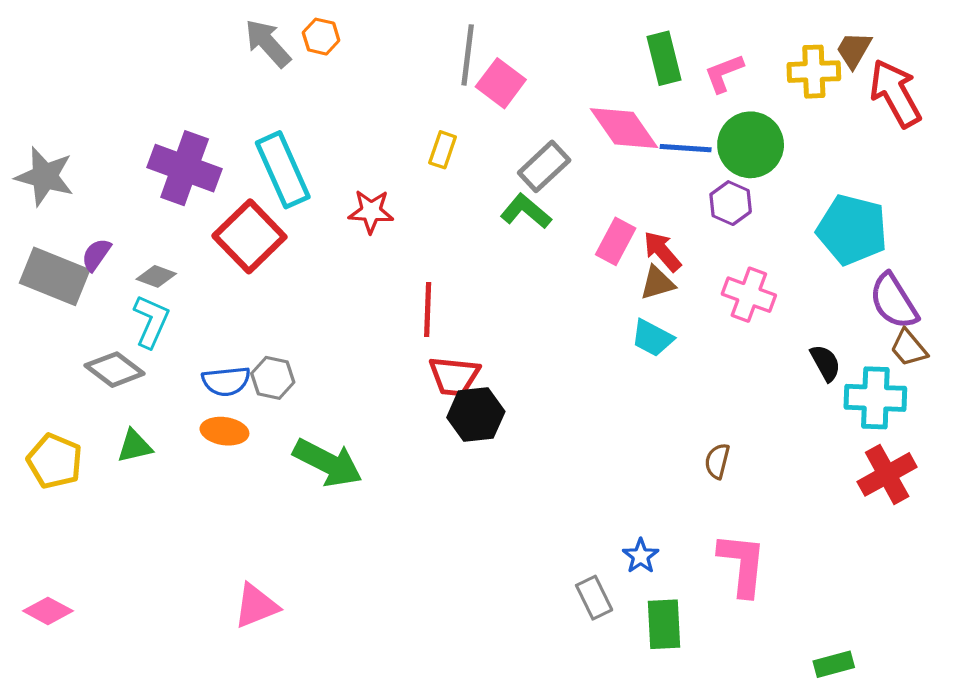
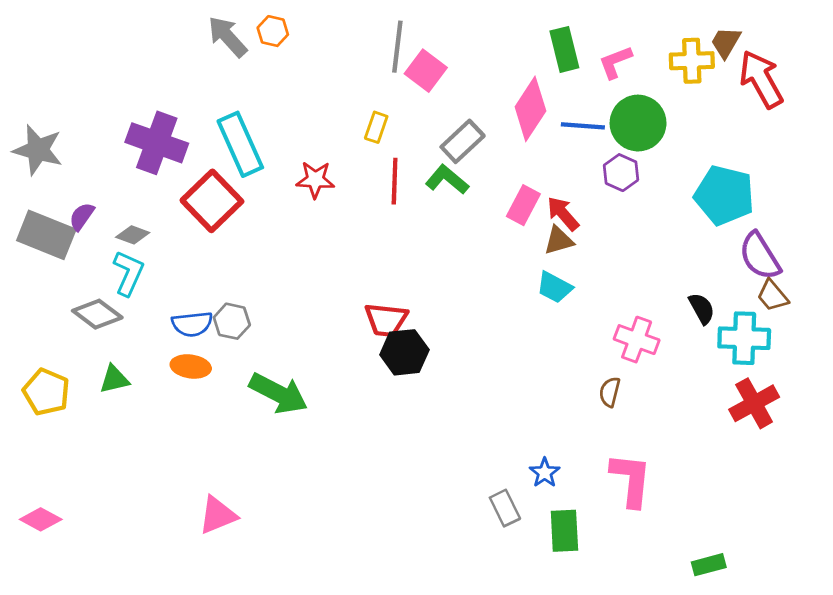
pink diamond: (624, 128) -> (530, 109), turned 68
pink cross: (749, 295) -> (637, 340), moved
red line: (428, 310) -> (395, 181), moved

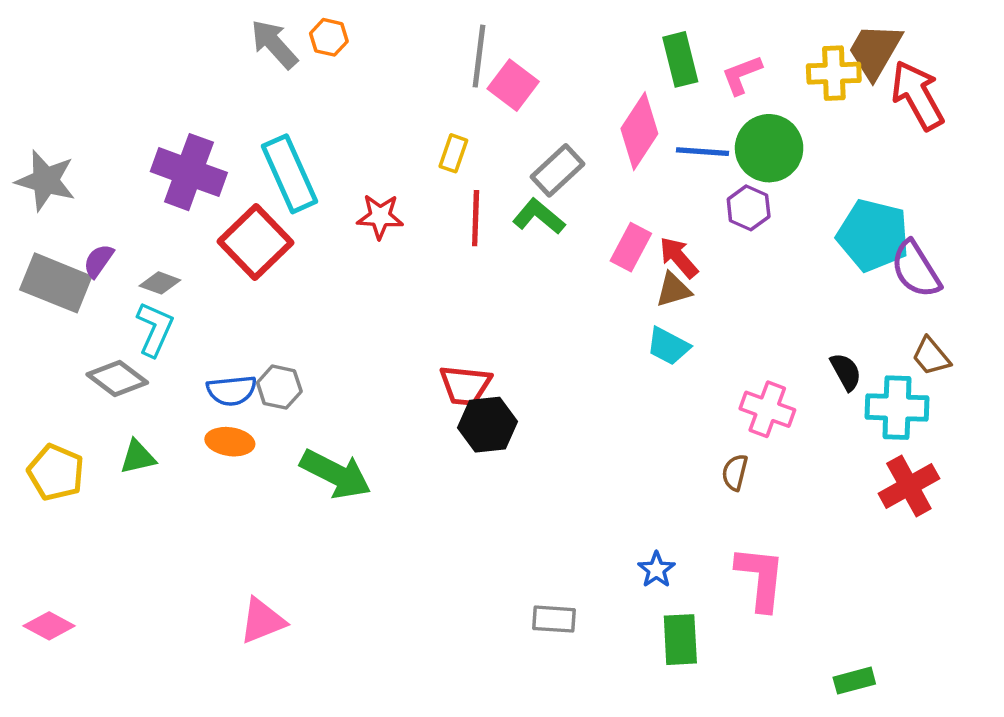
brown trapezoid: (726, 42) -> (875, 51), size x1.5
purple semicircle: (760, 256) -> (916, 269), moved
gray rectangle: (505, 508) -> (554, 619), moved, turned -60

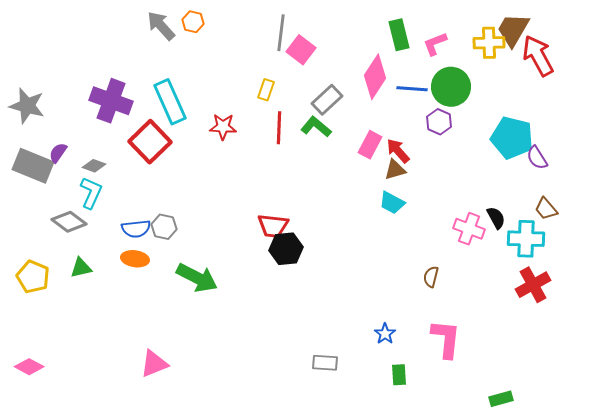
purple semicircle: (916, 269) -> (537, 158), size x0.7
pink cross: (767, 409) -> (469, 229), moved
green rectangle: (680, 640) -> (399, 375), size x0.7

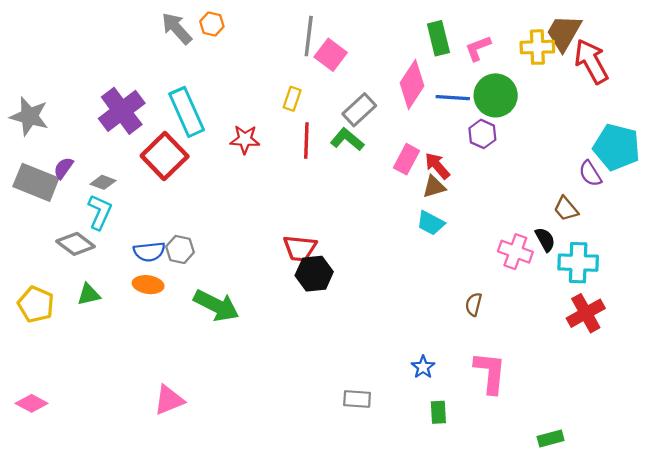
purple cross: (111, 101) -> (122, 111), turned 33
cyan pentagon: (512, 138) -> (617, 147), moved
brown trapezoid: (546, 209) -> (566, 209), moved

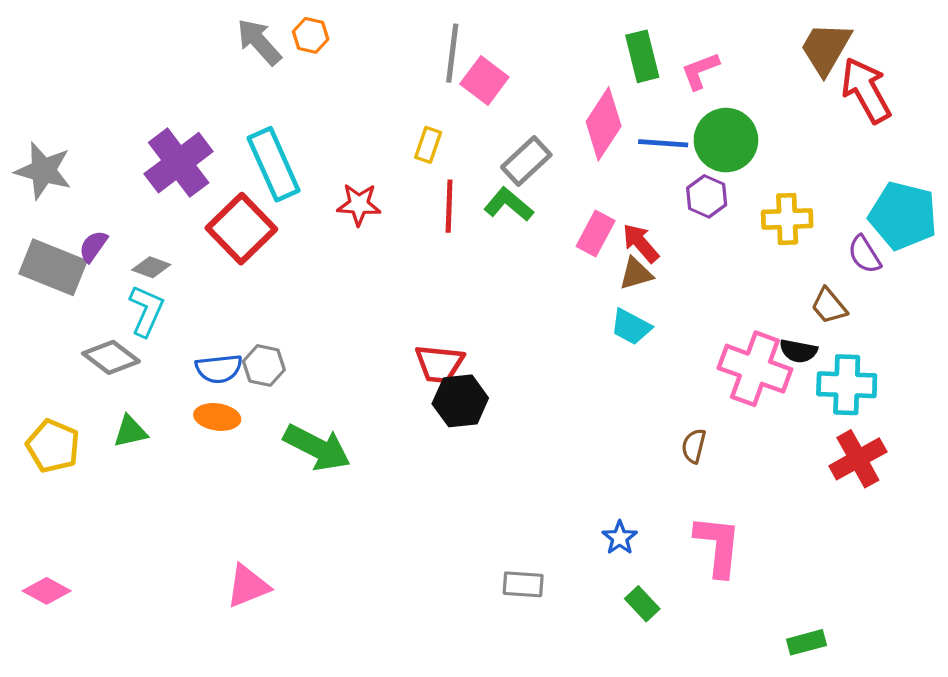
yellow cross: (537, 47) -> (787, 219), moved
black semicircle: (545, 240) -> (798, 351), turned 130
pink cross: (515, 252) -> (755, 369), size x1.4
green rectangle: (438, 412) -> (642, 604), turned -40

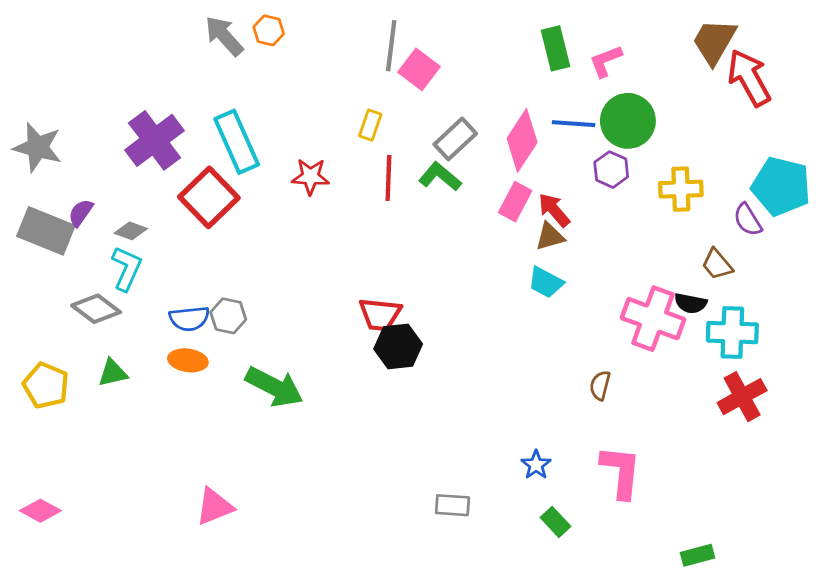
pink diamond: (604, 124) -> (522, 140), moved

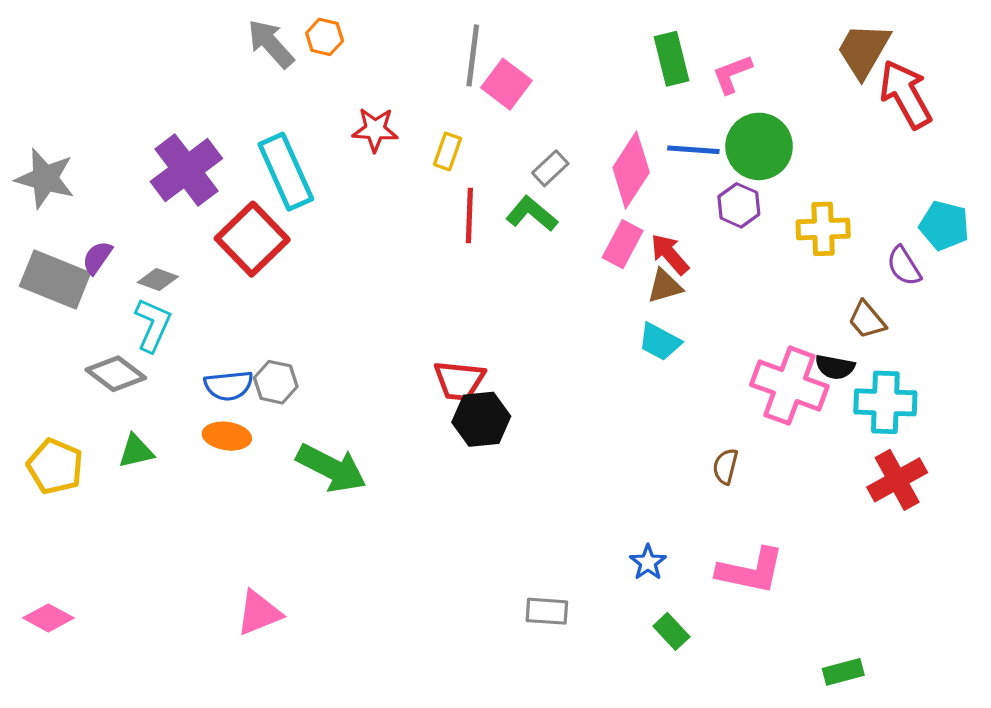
gray rectangle: (455, 139) -> (550, 168), size x0.7
red star: (310, 177) -> (375, 130), moved
cyan pentagon: (781, 186) -> (944, 226), size x0.7
pink L-shape: (621, 472) -> (751, 571), turned 96

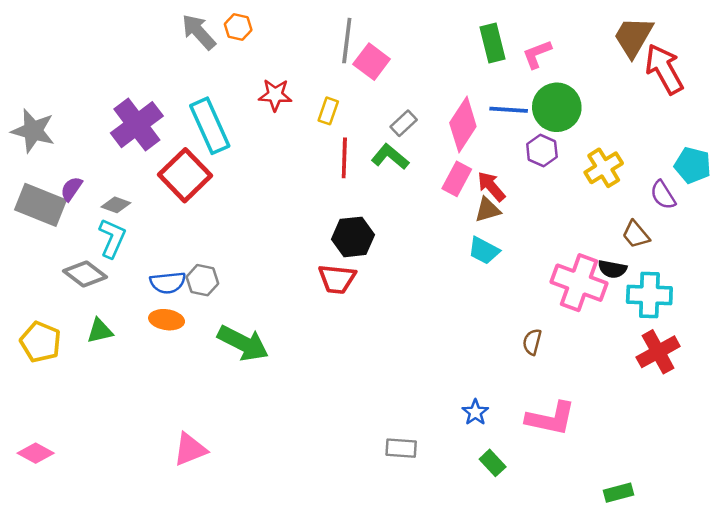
yellow cross: (823, 229) -> (604, 168), turned -30
black hexagon: (481, 419) -> (353, 237), moved

